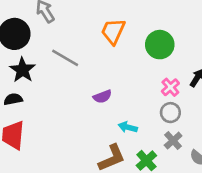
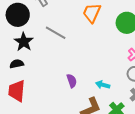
purple semicircle: (102, 97) -> (72, 81), moved, turned -88

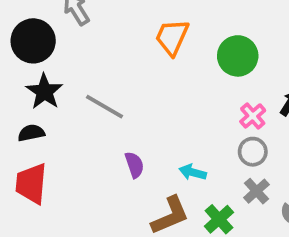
gray line: (56, 33) -> (104, 107), moved

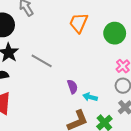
purple semicircle: (134, 165) -> (72, 87), moved

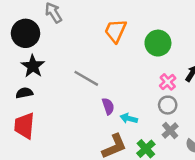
gray line: (42, 61) -> (86, 78), moved

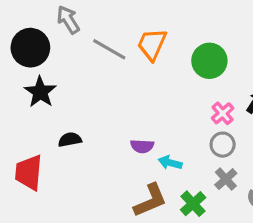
gray line: (86, 78) -> (109, 49), moved
black semicircle: (24, 93) -> (70, 140), moved
purple semicircle: (108, 106) -> (142, 146), turned 112

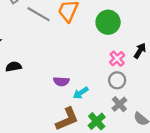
black semicircle: (70, 140) -> (14, 67), moved
cyan arrow: (170, 163) -> (81, 93), turned -49

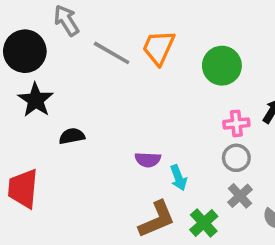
pink cross: (117, 59) -> (236, 123), turned 35
cyan arrow: (81, 93) -> (179, 178), turned -77

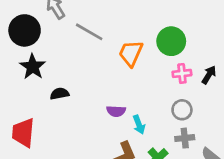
orange trapezoid: (159, 48) -> (131, 53), moved
pink cross: (236, 123) -> (182, 73), moved
gray cross: (240, 196) -> (185, 138), turned 36

